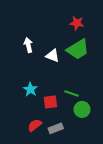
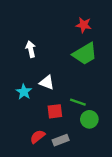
white triangle: (53, 56) -> (47, 83), moved
cyan star: (30, 89) -> (24, 92), moved

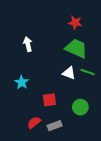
green trapezoid: (85, 54) -> (76, 48), turned -125
white triangle: (47, 83) -> (69, 73), moved
green line: (78, 102) -> (88, 72), moved

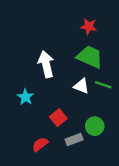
white arrow: (28, 44) -> (46, 64), moved, size x1.5
red square: (49, 100) -> (58, 118), turned -32
gray rectangle: (55, 126) -> (74, 139), moved

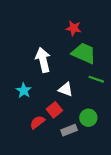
red star: (89, 27) -> (74, 28), moved
white triangle: (81, 86) -> (66, 89), moved
red semicircle: (40, 144) -> (37, 122), moved

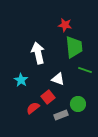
green trapezoid: (84, 53) -> (74, 47), turned 60

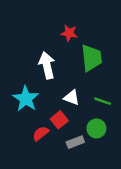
red star: (65, 25) -> (69, 33), moved
green line: (85, 70) -> (103, 101), moved
cyan star: (21, 80) -> (26, 99), size x1.5

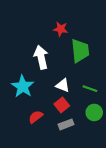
red square: (59, 120) -> (62, 105), moved
green circle: (96, 128) -> (94, 112), moved

